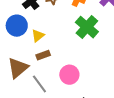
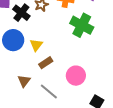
brown triangle: (18, 68) -> (24, 81), size x0.6

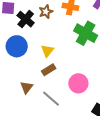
yellow triangle: (36, 45) -> (47, 51), moved

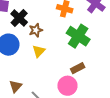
brown star: (46, 12) -> (36, 30), moved
brown rectangle: (49, 70) -> (78, 68), moved

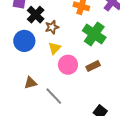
brown triangle: (15, 86) -> (30, 83), turned 32
pink circle: (67, 86) -> (68, 65), moved

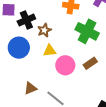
black cross: (36, 15) -> (26, 20), turned 30
yellow triangle: (55, 48) -> (50, 51), turned 48

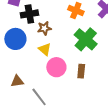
yellow triangle: (50, 51) -> (45, 49), turned 32
brown rectangle: (90, 63) -> (81, 71), turned -64

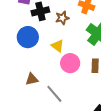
brown star: (44, 28) -> (62, 18), moved

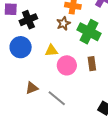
brown star: (62, 18) -> (63, 23), moved
yellow triangle: (58, 46) -> (51, 51), turned -32

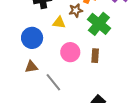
blue circle: (21, 47) -> (32, 38), moved
yellow triangle: (51, 51) -> (59, 22), moved

